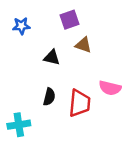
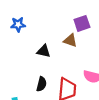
purple square: (70, 20) -> (82, 23), moved

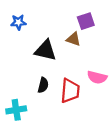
black triangle: (44, 51) -> (45, 50), size x1.5

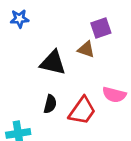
blue star: (18, 22) -> (19, 19), moved
red trapezoid: (70, 91) -> (82, 111), turned 30

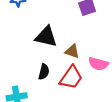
brown triangle: (86, 49) -> (72, 51), moved

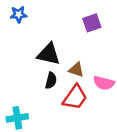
black semicircle: (44, 72) -> (51, 81), moved

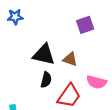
brown triangle: (76, 70) -> (70, 59), moved

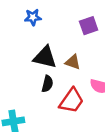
blue star: (15, 17) -> (33, 17), moved

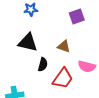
black triangle: (45, 57) -> (28, 42), moved

